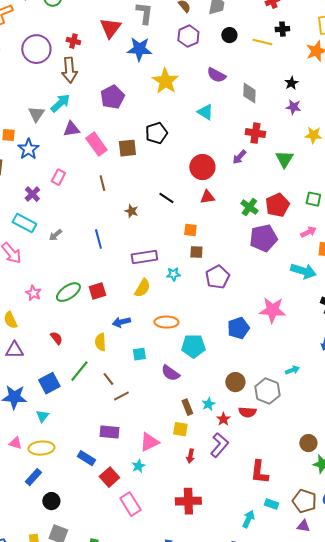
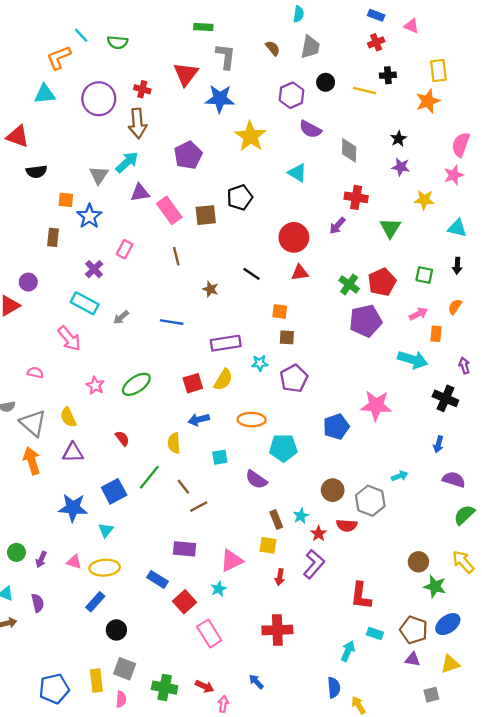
purple hexagon: (188, 36) -> (292, 95), moved
blue line: (98, 239) -> (172, 322), turned -66
purple pentagon: (217, 277) -> (294, 378), moved
red square: (97, 291) -> (193, 383), moved

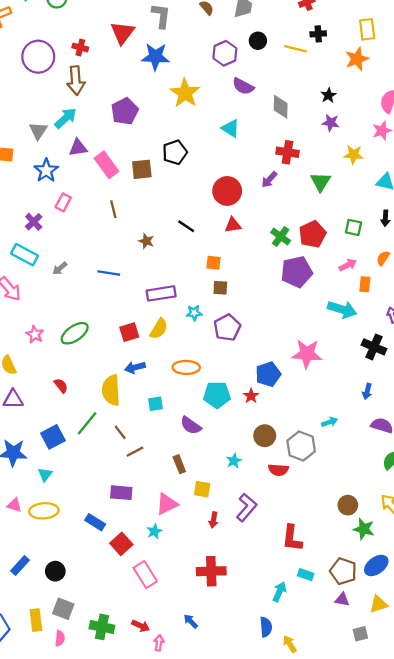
blue star: (89, 216) -> (46, 170), moved
yellow semicircle: (174, 443) -> (111, 390), size x1.5
brown rectangle: (276, 519) -> (179, 464), moved
red star: (319, 534) -> (251, 396), moved
blue rectangle: (95, 602) -> (20, 565), moved

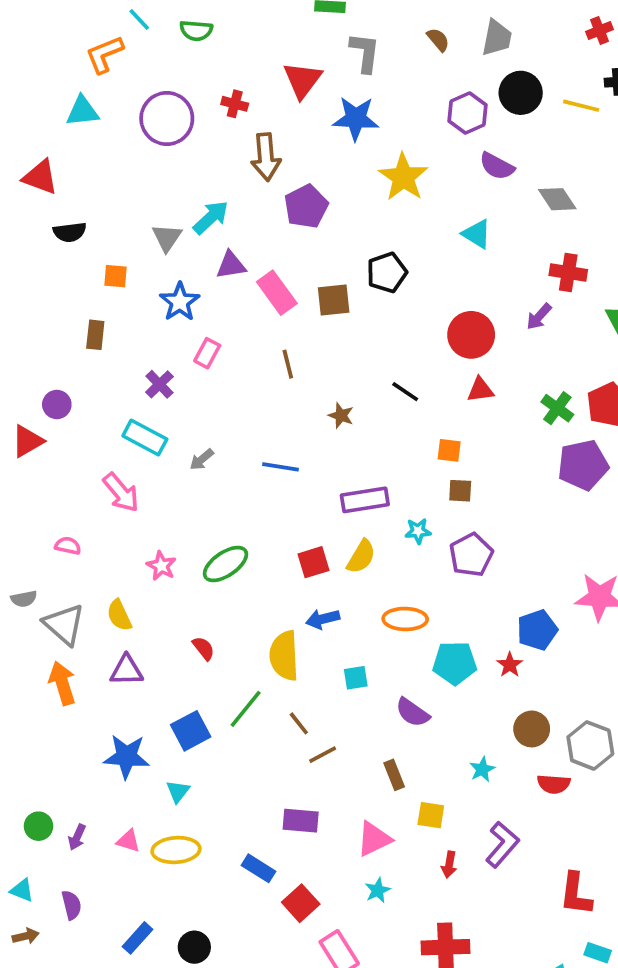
black circle: (258, 41) -> (521, 93), size x1.5
brown arrow: (76, 81) -> (266, 157), moved
gray diamond: (281, 107) -> (557, 199), turned -35
cyan star: (154, 531) -> (378, 890), moved

